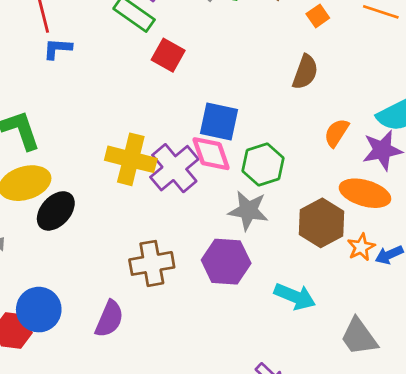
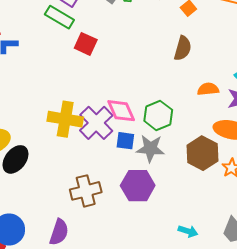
blue square: (219, 121) -> (125, 141), moved, size x0.7
orange semicircle: (337, 133) -> (208, 89), turned 55
cyan arrow: (295, 297) -> (188, 231), moved, size x0.7

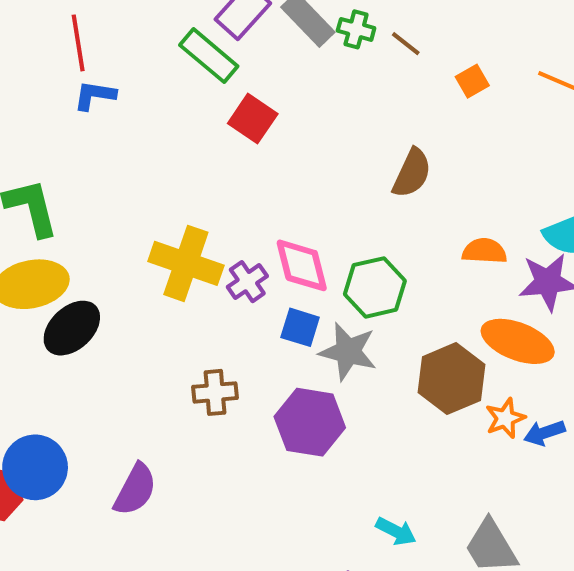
brown semicircle: (183, 48) -> (412, 173), moved
purple cross: (96, 123) -> (247, 282), size x0.6
brown cross: (86, 191) -> (215, 392), moved, size x0.7

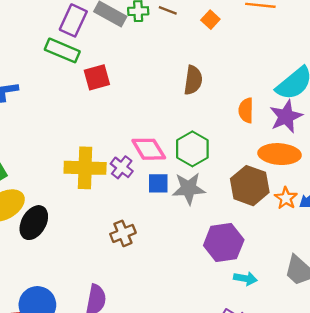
red square: (253, 119) -> (97, 77), turned -32
orange semicircle: (484, 251) -> (246, 110), turned -75
purple hexagon: (310, 422) -> (224, 243), moved

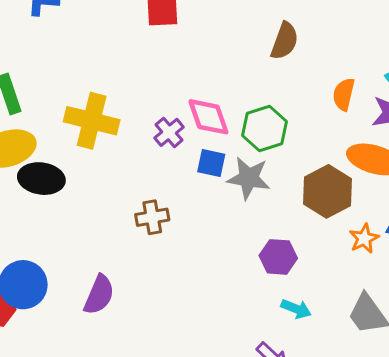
yellow cross: (85, 168) -> (92, 121), moved
orange star: (286, 198) -> (364, 238), moved
black ellipse: (34, 223) -> (41, 179), turned 56
purple hexagon: (224, 243) -> (278, 257), size x0.7

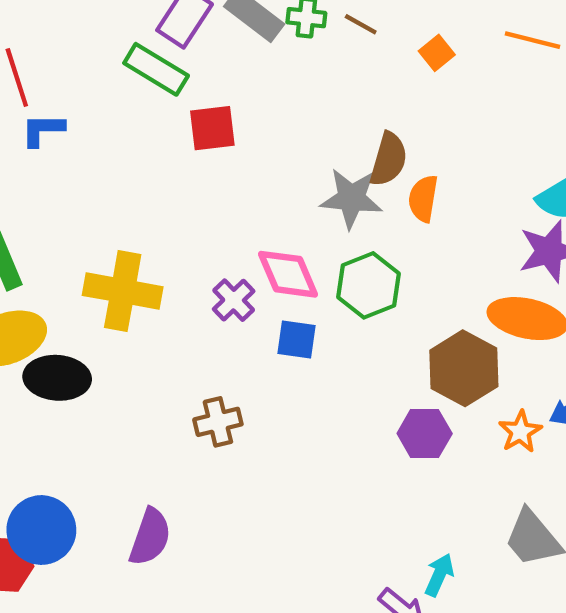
orange semicircle: (344, 94) -> (423, 199), moved
gray star: (249, 178) -> (351, 198), moved
purple hexagon: (278, 257) -> (425, 433), moved
cyan arrow: (296, 309) -> (439, 575), moved, turned -84

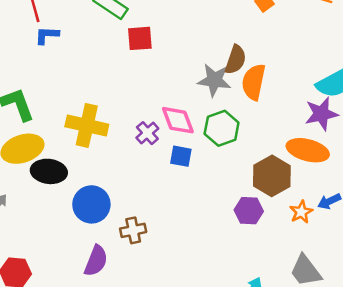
orange semicircle: (423, 199) -> (254, 82), size x1.4
brown cross: (218, 422) -> (133, 230), moved
blue circle: (41, 530) -> (91, 204), moved

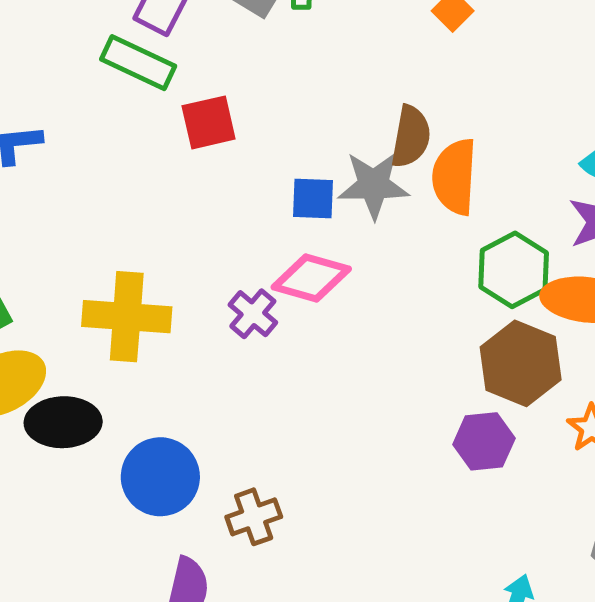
pink diamond: (178, 120) -> (311, 278), turned -45
green hexagon: (222, 128) -> (514, 270), moved
blue square: (181, 156) -> (313, 199), moved

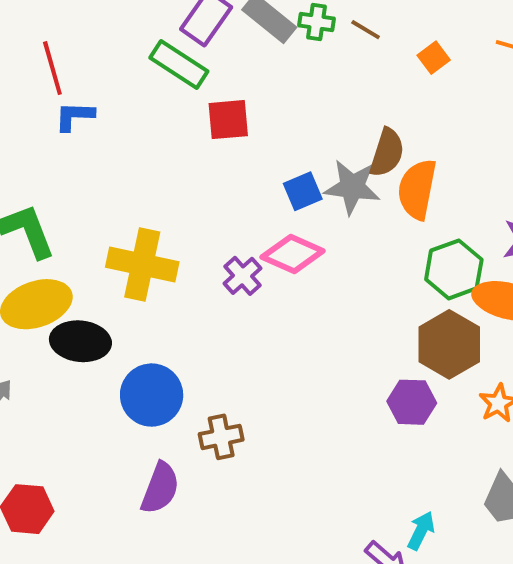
blue square: (313, 199) -> (303, 191), turned -33

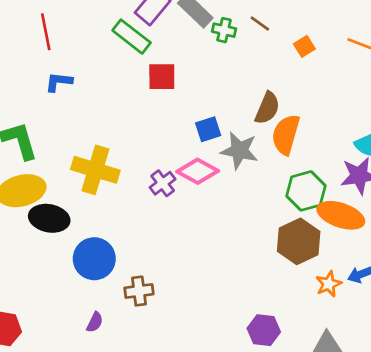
green cross: (316, 22) -> (224, 30), moved
blue L-shape: (74, 116) -> (59, 82), moved
gray star: (352, 187) -> (239, 151), moved
purple hexagon: (412, 402) -> (264, 330), moved
purple semicircle: (160, 488) -> (95, 322), size x0.6

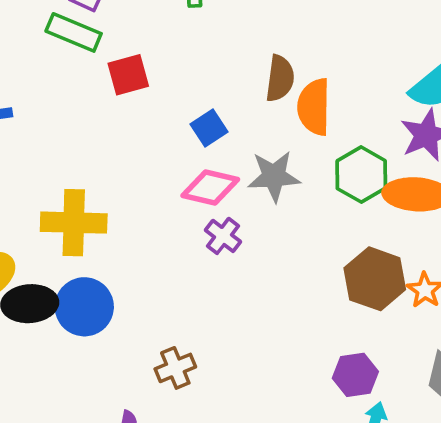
gray star: (239, 151) -> (274, 176), moved
purple cross: (163, 183) -> (223, 236), moved
brown hexagon: (299, 241) -> (375, 279), moved
blue circle: (94, 259) -> (84, 307), moved

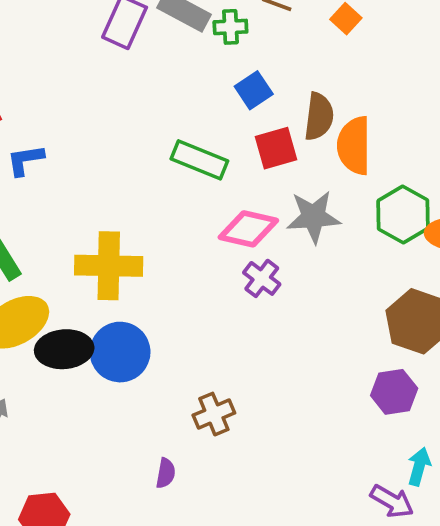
green rectangle: (74, 32) -> (199, 160), moved
red square: (128, 75) -> (276, 148), moved
blue square: (209, 128) -> (254, 90), moved
purple hexagon: (355, 375) -> (394, 392), moved

